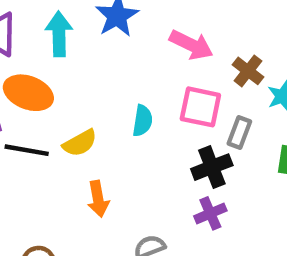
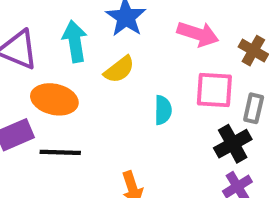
yellow semicircle: (80, 143) -> (119, 70), moved

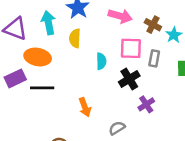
yellow semicircle: (119, 70) -> (75, 38), turned 132
black cross: (233, 144) -> (129, 79), moved

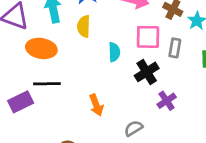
purple rectangle: (15, 78) -> (21, 102), moved

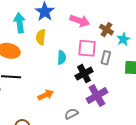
purple cross: (167, 101) -> (97, 96), size x1.5
orange arrow: (96, 105) -> (46, 95), turned -98

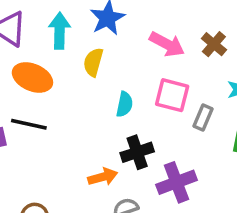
brown cross: (106, 30) -> (214, 44), moved
black cross: (84, 74) -> (137, 152), moved
orange arrow: (46, 95) -> (103, 177), moved

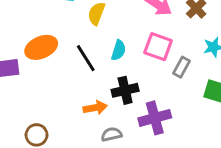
orange ellipse: (32, 77) -> (41, 47), moved, turned -52
black line: (29, 124) -> (86, 58), moved, turned 40

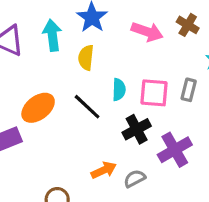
pink square: (158, 47) -> (154, 93), moved
orange arrow: (95, 108) -> (104, 170), moved

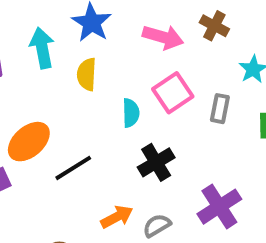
pink square: (154, 93) -> (173, 93), moved, turned -36
black line: (87, 107) -> (73, 168), moved, turned -72
purple cross: (175, 150) -> (219, 207), moved

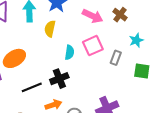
black cross: (156, 162) -> (59, 79), moved
black line: (73, 168) -> (32, 87), moved

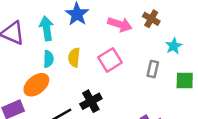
yellow semicircle: (50, 29) -> (74, 57), moved
pink square: (93, 46) -> (110, 60), moved
cyan semicircle: (69, 52) -> (48, 59), moved

